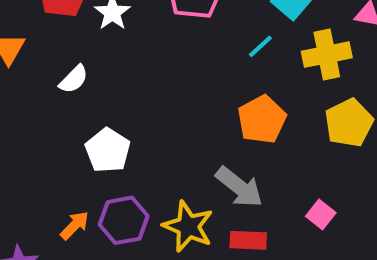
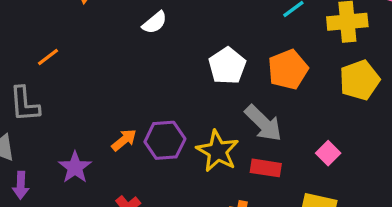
white semicircle: (74, 79) -> (155, 23), moved
white pentagon: (108, 150) -> (227, 66), moved

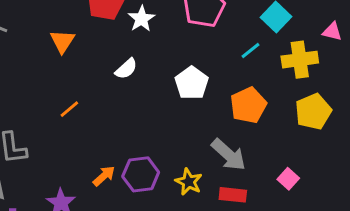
orange line: (48, 57) -> (69, 109), moved
white pentagon: (227, 66) -> (192, 83), moved
yellow star: (218, 151) -> (189, 182), size x0.7

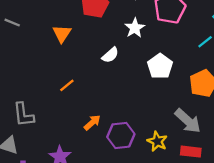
white star: (141, 19) -> (135, 28), moved
orange arrow: (104, 176) -> (92, 122), moved

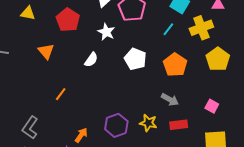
gray L-shape: (23, 115) -> (30, 128), turned 55
gray arrow: (188, 121) -> (170, 100), size x0.7
orange arrow: (92, 122) -> (81, 135), moved

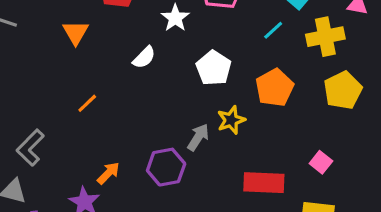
gray arrow: (170, 100) -> (198, 137), moved, turned -96
yellow star: (148, 123) -> (231, 120), moved, turned 30
red rectangle: (179, 125) -> (264, 183), size x1.4

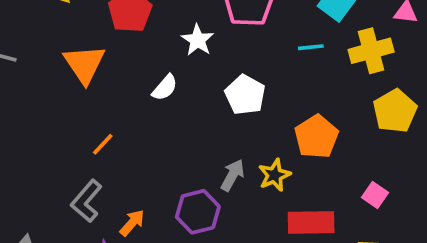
cyan line: (273, 30) -> (311, 47), turned 40
orange triangle: (76, 33) -> (84, 64), size x1.4
orange pentagon: (274, 88) -> (316, 137), moved
yellow star: (231, 120) -> (275, 175), moved
gray L-shape: (30, 148) -> (86, 201), moved

